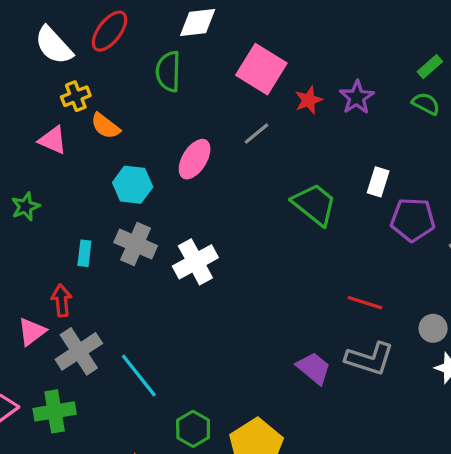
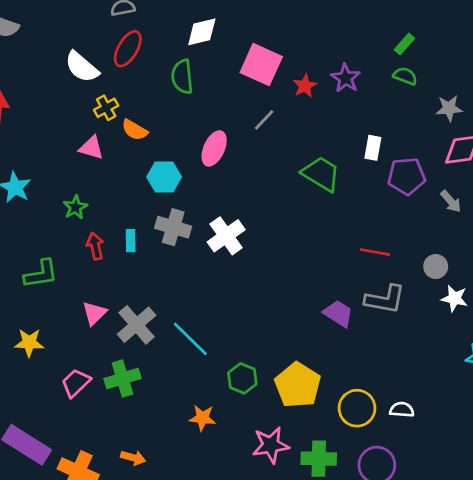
red arrow: (62, 300) -> (95, 246), moved

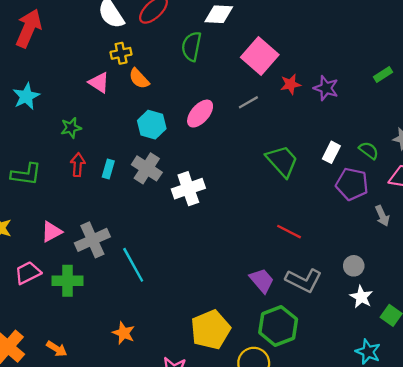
green semicircle: (405, 76) -> (369, 150), moved
purple star: (346, 78) -> (326, 88), turned -30
red line: (375, 252) -> (289, 232), moved
pink triangle: (94, 313) -> (52, 232), moved
green hexagon: (242, 378) -> (278, 326), moved, size x1.5

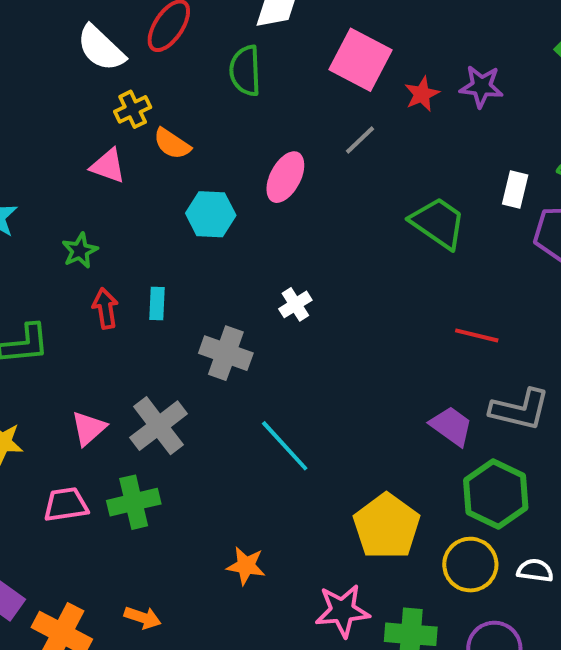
gray cross: (147, 168) -> (226, 353), moved
white cross: (188, 189) -> (295, 304), size x0.6
cyan line: (133, 265) -> (285, 446), moved
pink trapezoid: (28, 273) -> (66, 505), turned 32

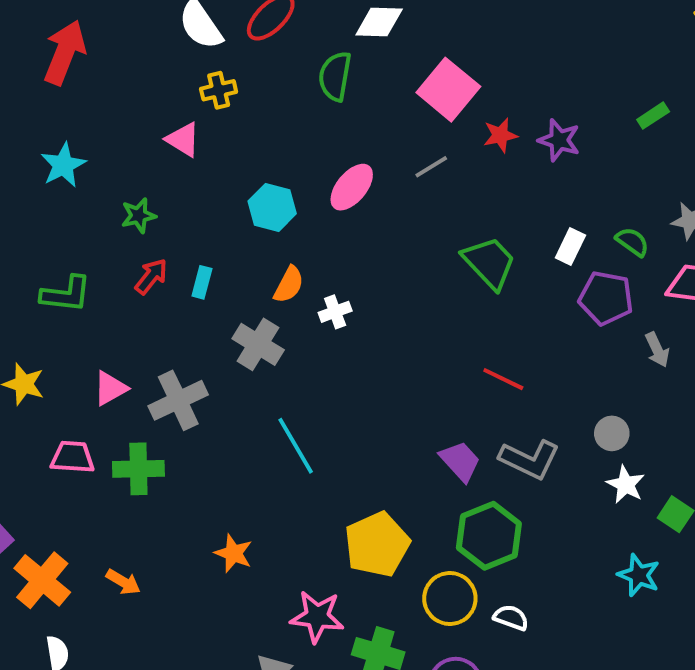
orange semicircle: (172, 144) -> (289, 285), moved, turned -108
red arrow: (105, 308) -> (151, 276), turned 36

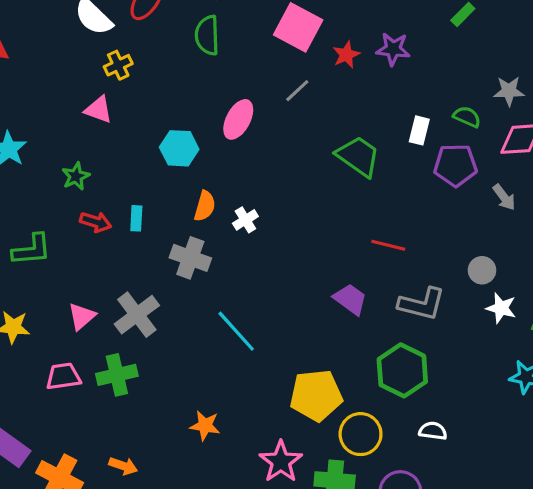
red arrow: (151, 276) -> (96, 222), turned 80
purple trapezoid: (460, 461) -> (350, 299), moved
yellow pentagon: (377, 544) -> (316, 395), turned 30
yellow circle: (450, 598) -> (361, 434), moved
pink star: (317, 617) -> (281, 462), turned -30

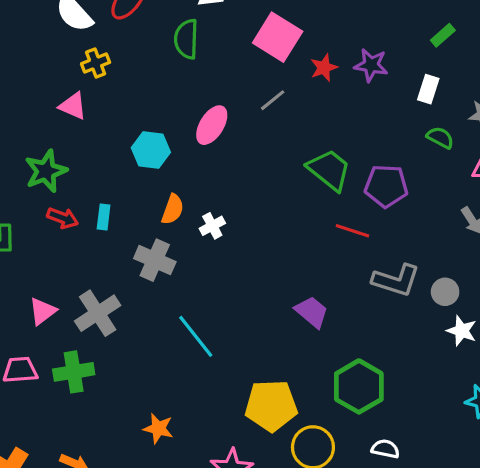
white rectangle: (419, 130) -> (428, 89), moved
purple pentagon: (455, 165) -> (386, 186), moved
green star: (76, 176) -> (46, 171), size x1.5
red line: (388, 245) -> (352, 231), moved
gray L-shape: (422, 304) -> (396, 280), moved

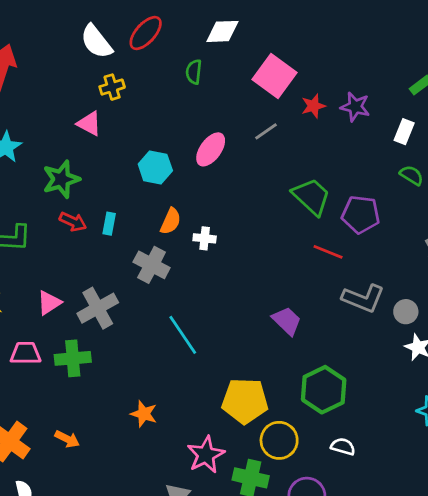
green semicircle: (186, 39) -> (194, 72), size x0.7
white cross: (212, 226) -> (205, 238), turned 30

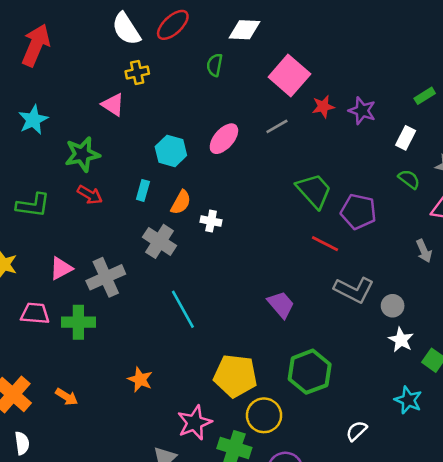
cyan rectangle: (109, 224) -> (143, 190), moved
white semicircle: (343, 447) -> (357, 431), moved, turned -65

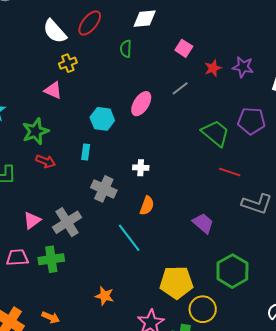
pink square: (289, 75) -> (184, 48), size x0.6
orange semicircle: (181, 202) -> (147, 206), moved
purple pentagon: (358, 211) -> (251, 121), moved

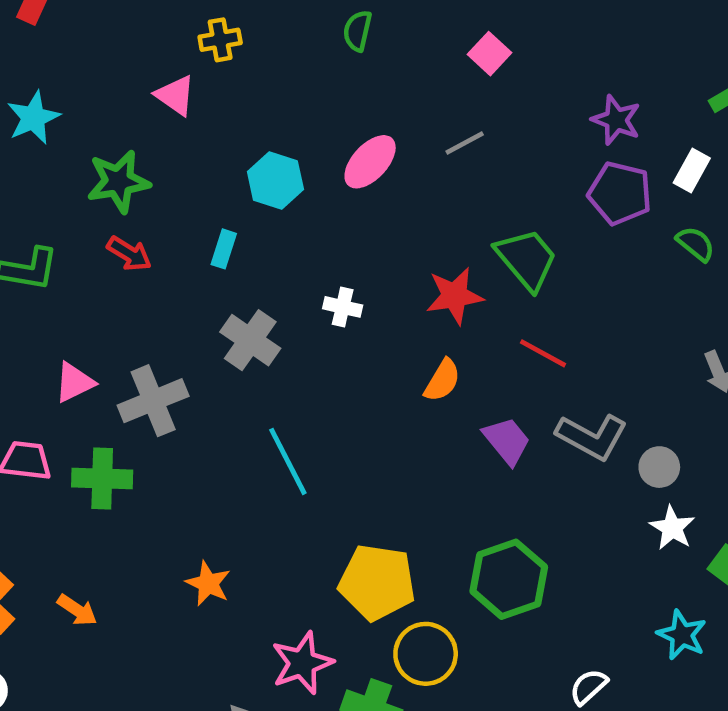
red star: (213, 68) -> (455, 296), moved, size x1.4
purple pentagon: (251, 121) -> (620, 193), moved
orange semicircle: (147, 206) -> (442, 380), moved
purple trapezoid: (203, 223) -> (507, 441), moved

